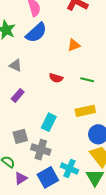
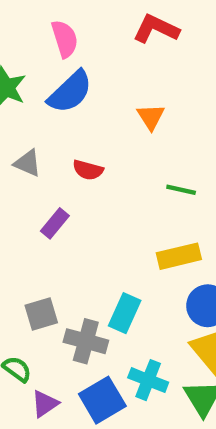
orange triangle: (74, 45) -> (151, 117), turned -40
red semicircle: (56, 78) -> (88, 170), moved
purple rectangle: (18, 95) -> (55, 223), moved
cyan rectangle: (49, 122) -> (125, 313), moved

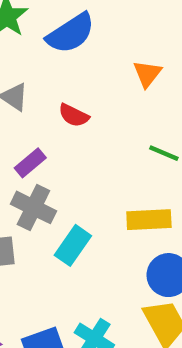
cyan rectangle: (125, 313) -> (73, 245), moved
gray cross: (86, 341) -> (33, 207), moved

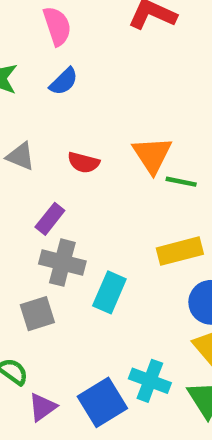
blue semicircle: (71, 33) -> (64, 81), size x0.6
orange triangle: (147, 74) -> (152, 155), moved, size x1.4

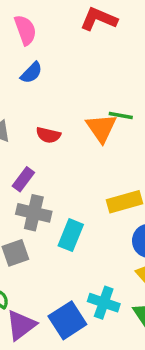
green line: (181, 182) -> (121, 115), moved
purple triangle: (42, 407) -> (21, 325), size x1.4

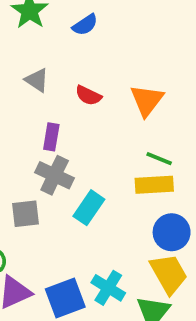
green line: (121, 115) -> (159, 159), moved
purple rectangle: (23, 179) -> (51, 137), turned -40

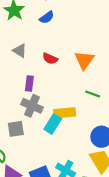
yellow rectangle: (154, 185) -> (65, 113), moved

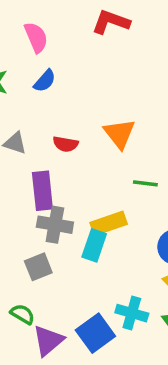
purple rectangle: (29, 83) -> (42, 191), size x1.5

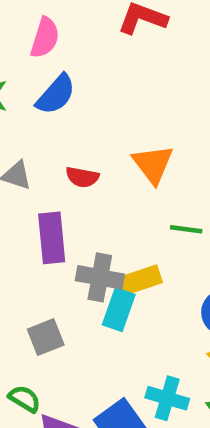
pink semicircle: (36, 37) -> (45, 38), turned 40
blue semicircle: (45, 81) -> (56, 95), size x1.4
gray cross: (55, 225) -> (100, 277), moved

